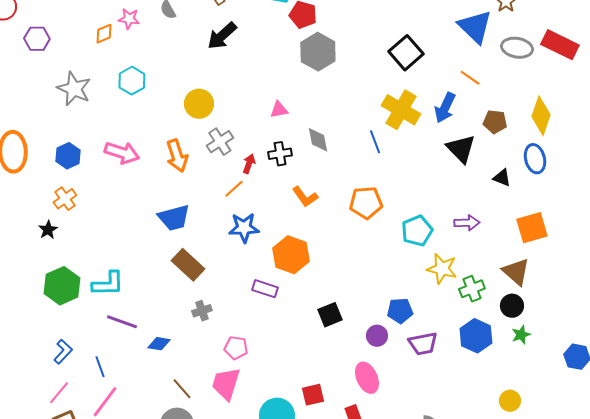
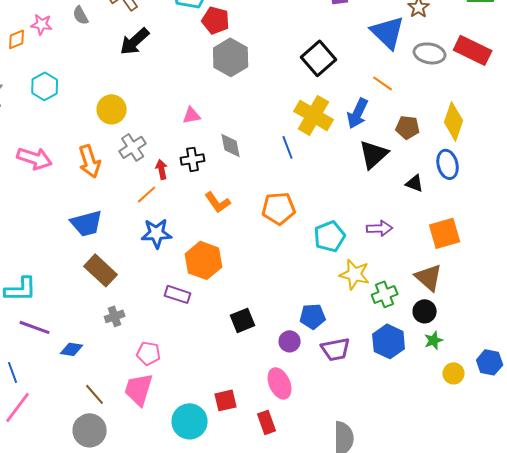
black triangle: (461, 149) -> (374, 154), turned 32
red arrow: (249, 164) -> (162, 169), turned -30
yellow circle: (510, 401) -> (454, 373), moved

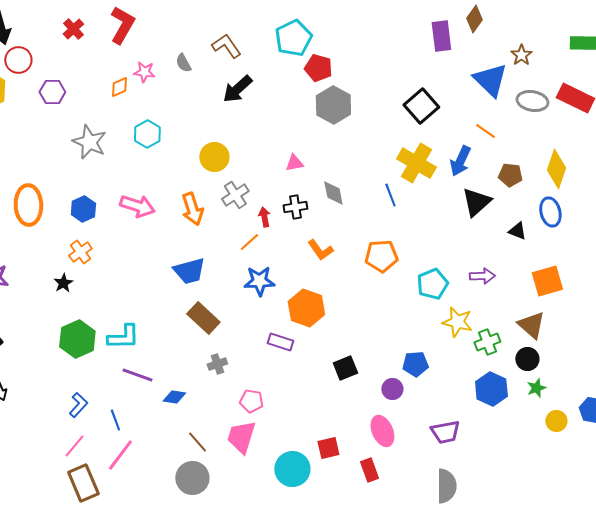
purple trapezoid: (336, 349) -> (445, 432), moved

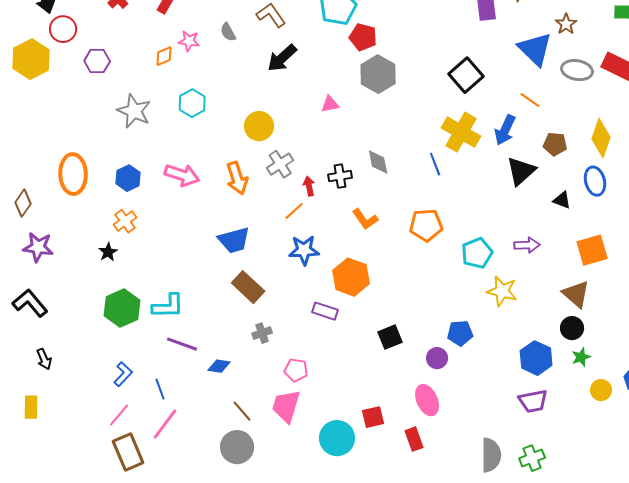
pink triangle: (294, 163) -> (330, 104), moved
green cross: (487, 342) -> (532, 458), moved
purple trapezoid: (445, 432) -> (533, 401), moved

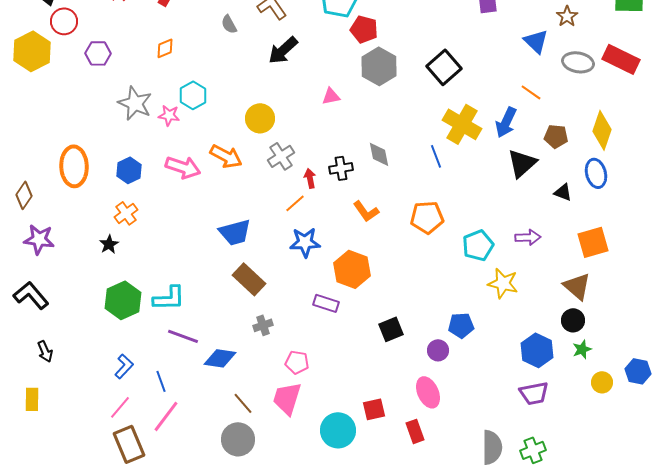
pink star: (189, 41) -> (169, 115), moved
blue triangle: (535, 49) -> (536, 41), size x0.7
black square: (466, 75) -> (444, 67), moved
orange arrow: (237, 178) -> (226, 156), moved, turned -44
blue diamond: (219, 366) -> (220, 358), size x1.4

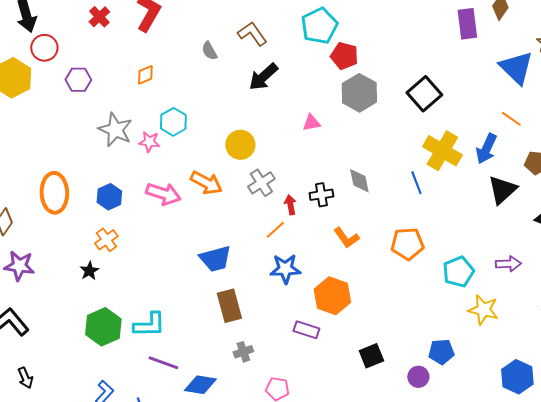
blue triangle: (536, 41) -> (516, 68), size x1.4
brown rectangle: (249, 279) -> (229, 306), turned 32

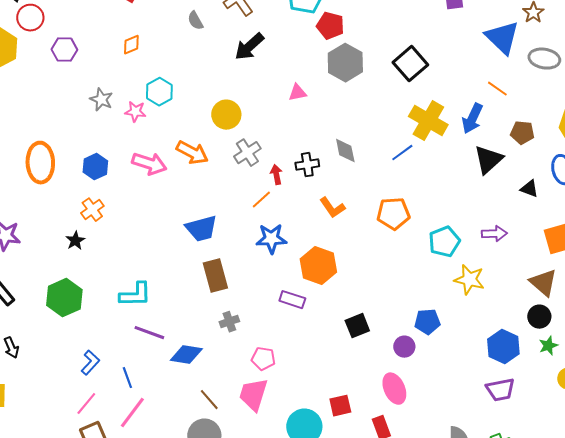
gray star: (115, 130) -> (101, 100), size x0.7
blue line: (416, 183) -> (402, 153), turned 75
green hexagon: (103, 327) -> (64, 298), moved

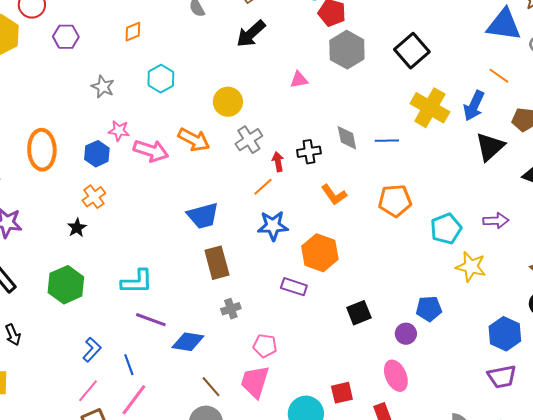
blue triangle: (502, 38) -> (504, 25), turned -36
pink star: (135, 112) -> (119, 131), moved
blue line: (402, 153) -> (387, 141), moved, turned 35

